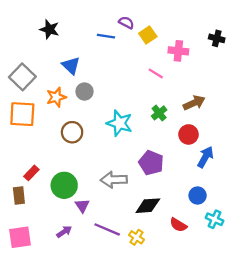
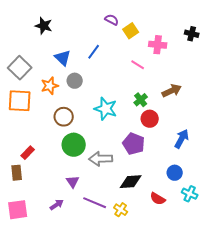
blue line: (106, 36) -> (94, 52), moved, turned -63
red circle: (188, 134) -> (150, 119), moved
green circle: (64, 185) -> (74, 145), moved

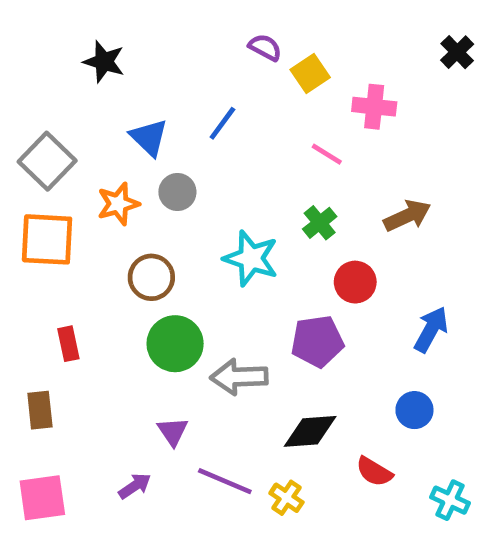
black cross: (192, 34) -> (457, 52), moved, turned 32
green cross: (141, 100) -> (320, 223), moved
purple pentagon: (134, 144) -> (317, 341), turned -30
red rectangle: (28, 153) -> (68, 344), moved, turned -56
cyan cross: (190, 194) -> (450, 500), moved

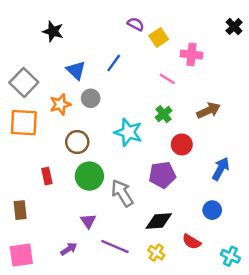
red rectangle: (68, 344) -> (47, 176), moved
gray arrow: (239, 377) -> (122, 193), turned 60
yellow cross: (286, 498) -> (156, 253), moved

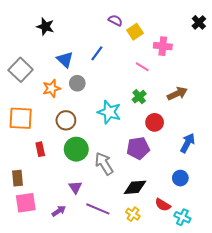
orange square: (24, 123) -> (21, 118), moved
pink square: (21, 255) -> (26, 203), moved
cyan cross: (230, 256) -> (182, 217), moved

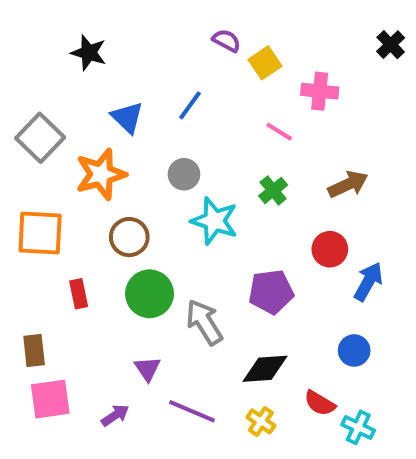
gray circle: (77, 83) -> (184, 174), moved
orange star: (52, 88) -> (101, 174), size x1.4
red circle: (155, 122) -> (330, 249), moved

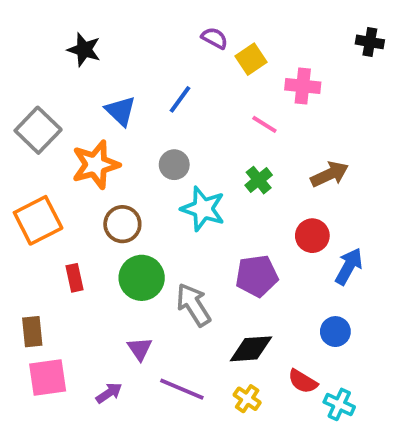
black cross: (391, 45) -> (370, 42), turned -36
orange square: (40, 233) -> (38, 220), turned -30

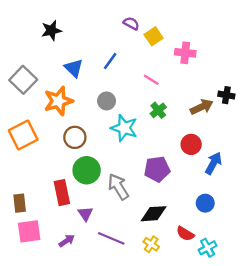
black cross: (370, 42) -> (226, 95), moved
black star: (84, 50) -> (51, 30), turned -30
pink line: (264, 124) -> (151, 80), moved
red rectangle: (74, 278) -> (62, 193), moved, size x1.5
cyan cross: (339, 404) -> (208, 248), turned 36

